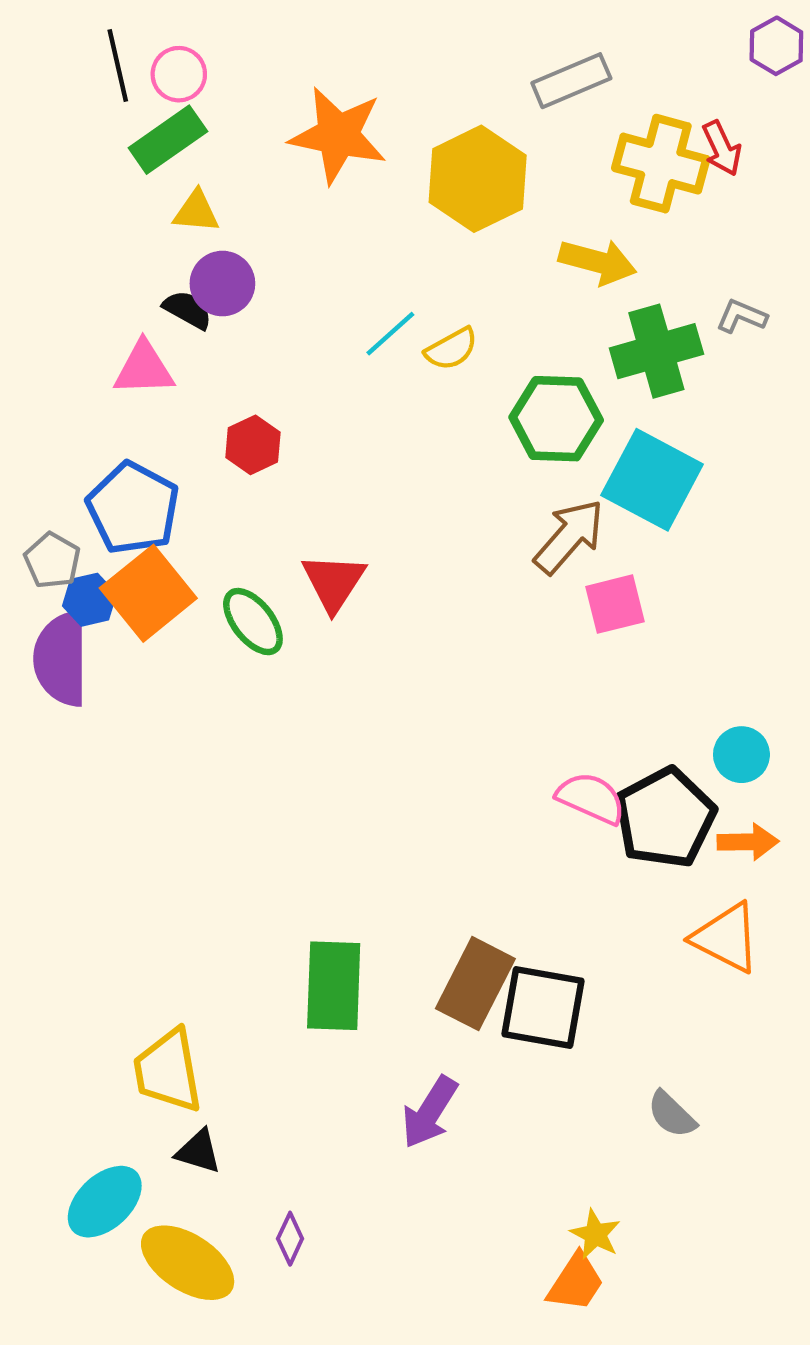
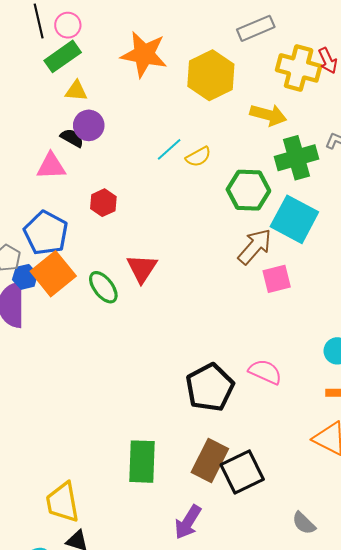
black pentagon: (665, 818) -> (210, 387), moved
black square: (543, 1008) -> (242, 472), turned -36

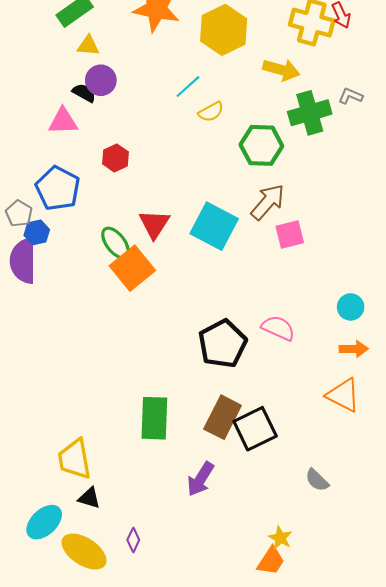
cyan line: (169, 149) -> (188, 87), moved
cyan square: (294, 219) -> (214, 226), moved
orange square: (53, 274) -> (132, 268), moved

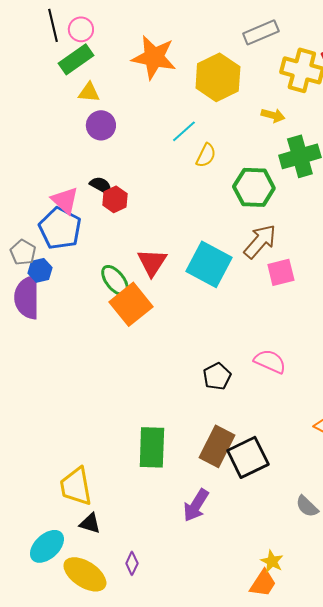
yellow arrow: (281, 70) -> (273, 115), size x0.7
black semicircle: (84, 93) -> (101, 185), moved
yellow semicircle: (211, 112) -> (206, 155), turned -35
pink triangle: (63, 121) -> (65, 200), moved, turned 44
black pentagon: (223, 344) -> (217, 376), size x0.6

